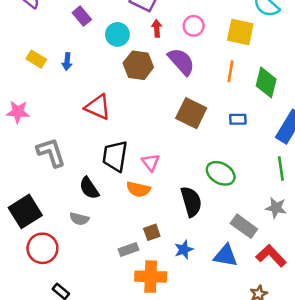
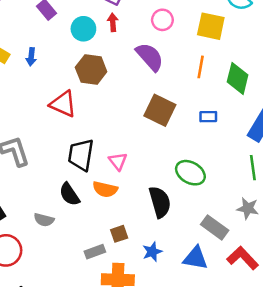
red arrow: (157, 28) -> (113, 22), moved
brown hexagon: (138, 65) -> (91, 70), moved
black semicircle: (89, 188) -> (69, 194), moved

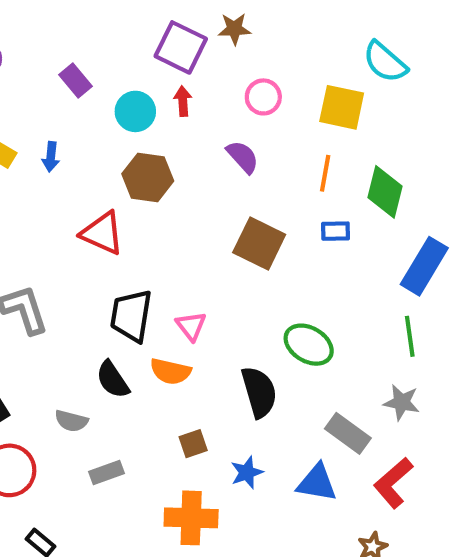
purple semicircle: (150, 57) -> (243, 157), size x0.7
blue rectangle: (208, 117) -> (336, 231), moved
gray rectangle: (95, 252) -> (106, 472), moved
red L-shape: (243, 258) -> (393, 483), turned -88

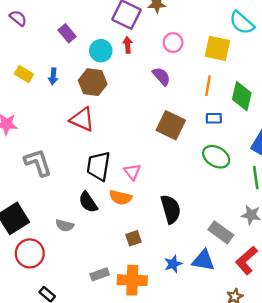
brown hexagon: (148, 177) -> (93, 82), moved
green ellipse: (309, 345) -> (216, 157), moved
gray rectangle: (106, 472) -> (100, 274), moved
blue star: (247, 472) -> (173, 264), moved

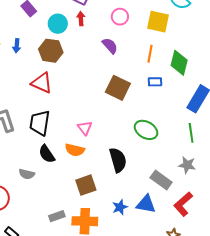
green ellipse: (216, 157) -> (146, 130), moved
black trapezoid: (98, 166) -> (40, 123), moved
brown square: (133, 238) -> (86, 185), size x1.5

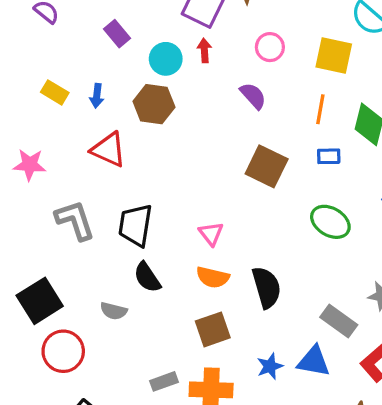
red triangle: (42, 83) -> (109, 150), moved
green ellipse: (146, 130) -> (330, 222), moved
orange semicircle: (75, 150) -> (213, 277), moved

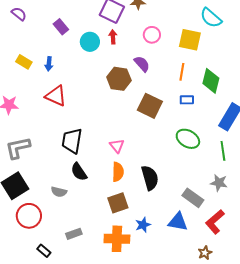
brown hexagon: (154, 104) -> (119, 79), moved
gray L-shape: (75, 220) -> (18, 148), moved, turned -84
orange semicircle: (213, 277) -> (118, 172), turned -102
blue star: (270, 366) -> (143, 225), moved
gray rectangle: (164, 381) -> (74, 234), moved

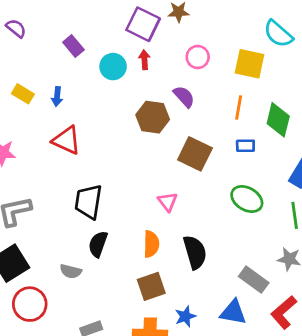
pink triangle: (117, 146) -> (168, 202), moved
black semicircle: (79, 172) -> (98, 244), turned 54

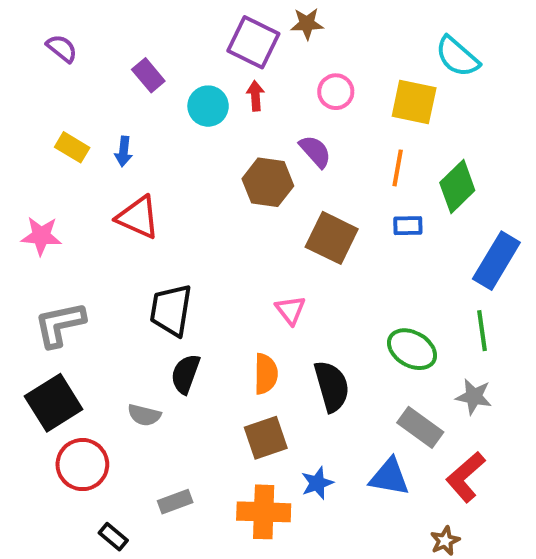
green diamond: (278, 120) -> (457, 186), turned 32
green ellipse: (247, 199) -> (412, 349), moved

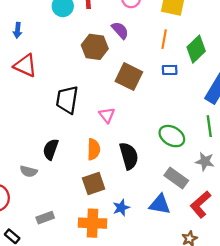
black trapezoid: (171, 310) -> (67, 100), moved

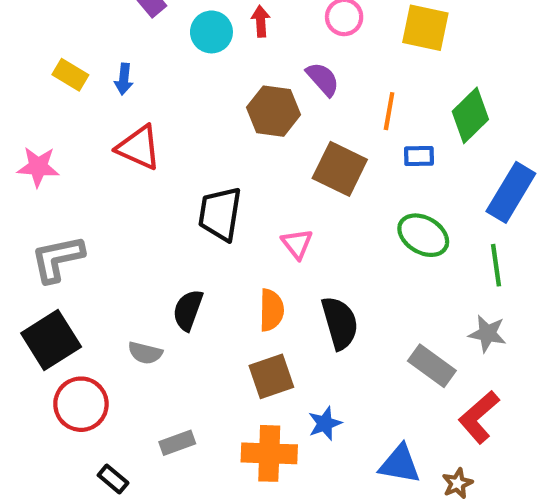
orange line: (164, 39) -> (389, 111), moved
green ellipse: (172, 136) -> (423, 235), moved
blue triangle: (160, 204) -> (400, 464), moved

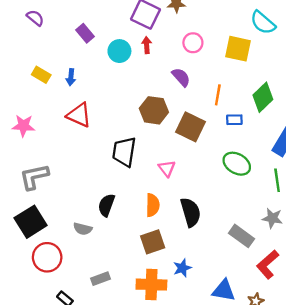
brown hexagon: (273, 111) -> (154, 110), moved

